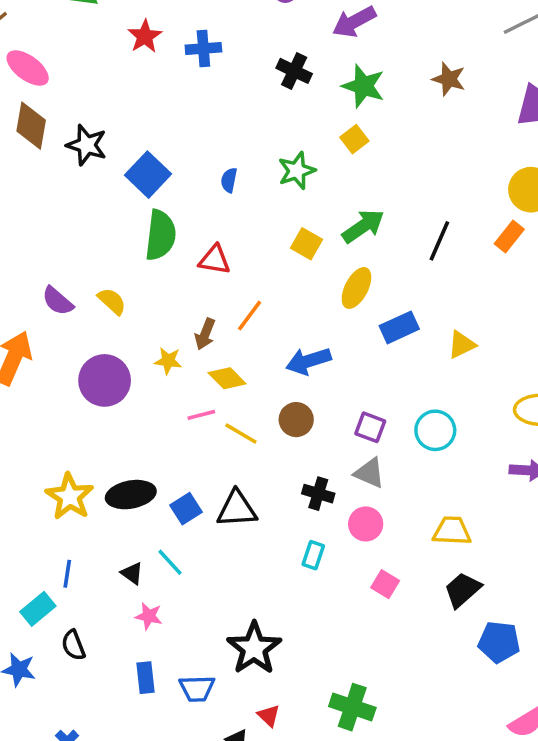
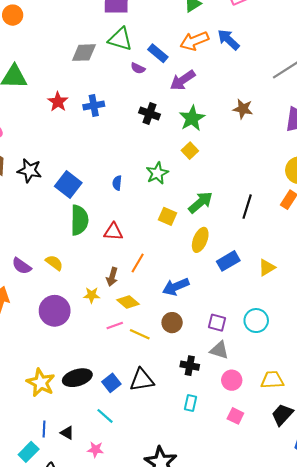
green star: (363, 86) -> (192, 118), turned 30
pink circle: (366, 524) -> (232, 380), moved
black triangle: (132, 573) -> (67, 433), moved

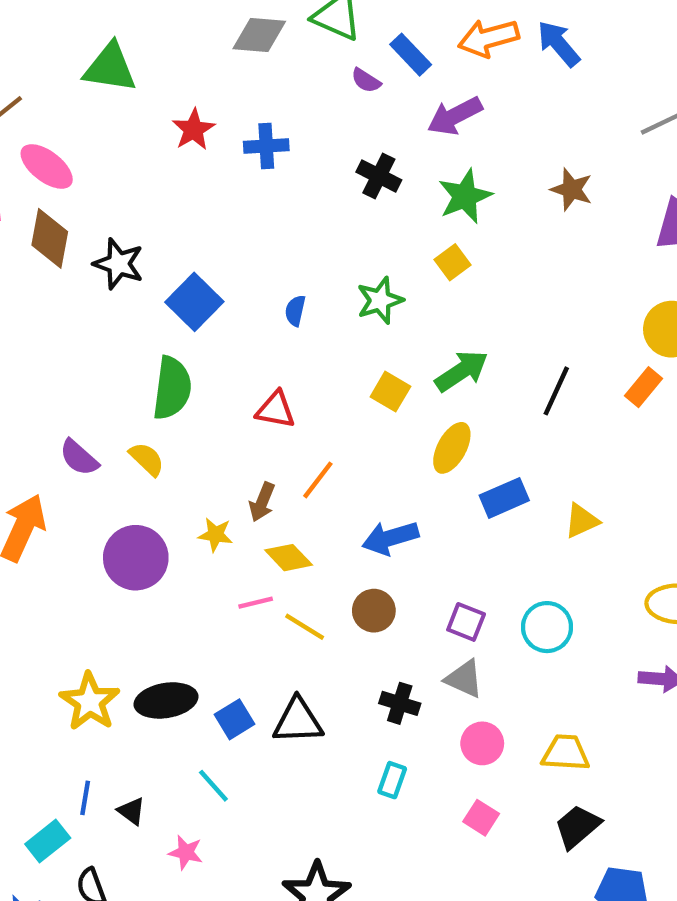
green semicircle: (79, 220) -> (172, 388), moved

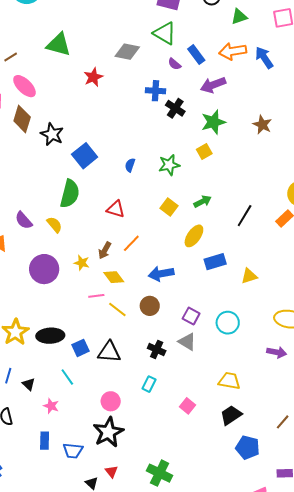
gray diamond: (259, 35) -> (127, 52), moved
blue cross: (266, 146) -> (156, 91), moved
green arrow: (462, 371) -> (203, 201), size x0.7
pink circle: (482, 743) -> (111, 401), moved

